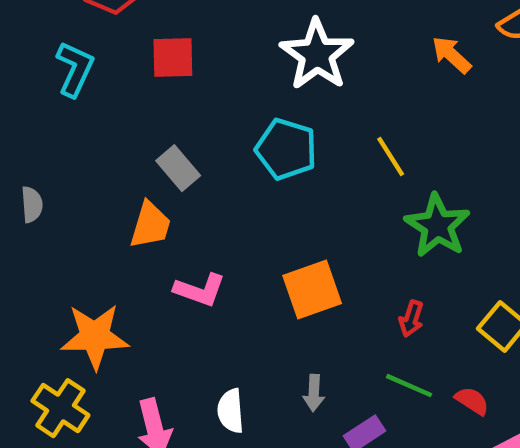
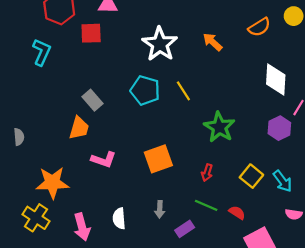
orange arrow: (451, 55) -> (213, 42), moved
red square: (173, 58) -> (91, 33), moved
yellow line: (391, 157) -> (183, 91), moved
gray semicircle: (32, 204) -> (19, 137), moved

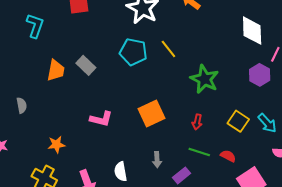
orange trapezoid: (79, 128) -> (56, 70), moved
orange star: (52, 183) -> (56, 145), size x0.6

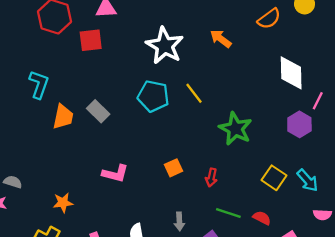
cyan L-shape: (35, 26) -> (39, 84), moved
gray semicircle: (22, 105) -> (13, 182), moved, turned -63
orange square: (151, 113) -> (173, 168), size x0.6
red arrow: (197, 122) -> (211, 178), moved

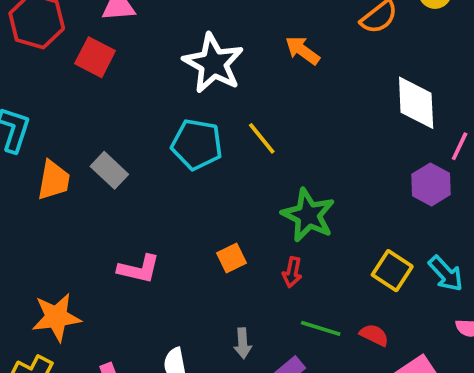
red square: (91, 40) -> (95, 57), turned 35
green star: (235, 129) -> (308, 215), moved
orange star: (63, 203) -> (56, 317), size x1.5

